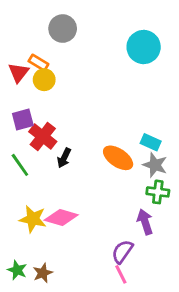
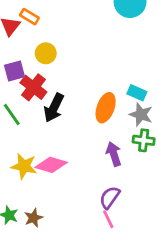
yellow circle: (44, 80) -> (46, 53), moved
black arrow: (64, 158) -> (54, 108), size x1.5
orange ellipse: (118, 158) -> (106, 108), turned 76
purple arrow: (145, 222) -> (114, 154), moved

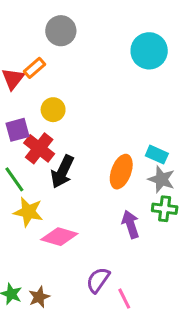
orange rectangle: (29, 17) -> (35, 68), turned -72
yellow star: (24, 166) -> (28, 212), moved
purple semicircle: (110, 197) -> (98, 280), moved

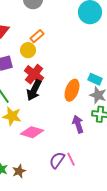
orange rectangle: (35, 68) -> (37, 36), moved
red cross: (39, 148) -> (34, 74), moved
pink line: (124, 299) -> (71, 159), moved

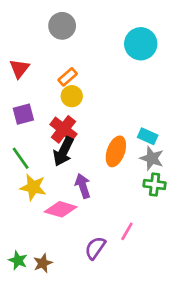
yellow circle: (28, 50) -> (72, 96), moved
purple arrow: (78, 124) -> (83, 186), moved
pink line: (71, 159) -> (127, 231), moved, turned 56

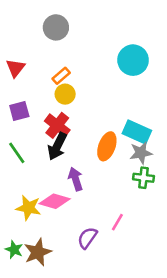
cyan circle: (141, 44) -> (133, 60), moved
cyan rectangle: (148, 136) -> (137, 132), size x1.5
gray star: (152, 158) -> (141, 153), turned -30
yellow star: (33, 187) -> (28, 208), moved
brown star: (43, 263) -> (38, 252), size x1.5

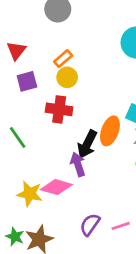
purple square: (19, 111) -> (27, 81), moved
red cross: (57, 125) -> (59, 109), turned -30
black arrow: (57, 146) -> (87, 144), moved
pink line: (117, 222) -> (121, 226), moved, turned 42

